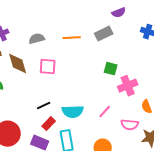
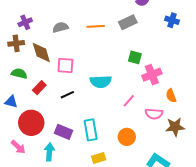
pink square: (48, 67) -> (65, 66), moved
cyan semicircle: (73, 112) -> (101, 82), moved
red rectangle: (49, 124) -> (39, 88), moved

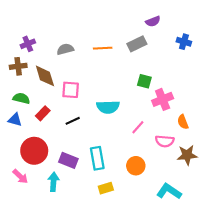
blue triangle: (11, 102) -> (15, 120), moved

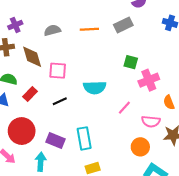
orange circle: (136, 166) -> (140, 147), moved

